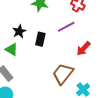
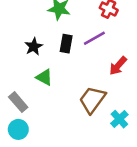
black rectangle: (40, 39) -> (66, 44), moved
green triangle: (12, 50) -> (44, 77), moved

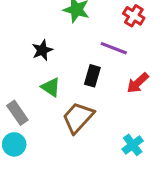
purple line: (94, 38) -> (114, 48), turned 45
black rectangle: (66, 44) -> (92, 76), moved
brown trapezoid: (92, 100) -> (78, 118), moved

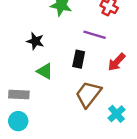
black star: (42, 50) -> (35, 41), turned -30
gray rectangle: (17, 113) -> (19, 95), turned -48
brown trapezoid: (78, 118) -> (88, 94), moved

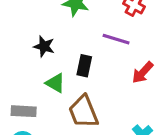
black rectangle: (79, 59) -> (84, 66), moved
brown trapezoid: (88, 94) -> (83, 112), moved, turned -60

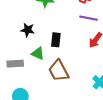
purple line: (116, 39) -> (88, 18), moved
gray rectangle: (24, 111) -> (15, 64), moved

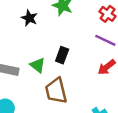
black star: (28, 30) -> (29, 18), moved

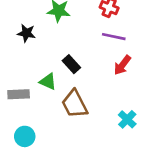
black rectangle: (62, 55) -> (71, 64), turned -49

